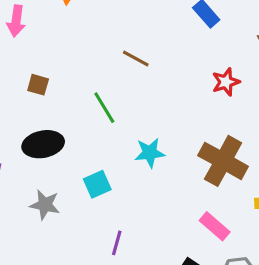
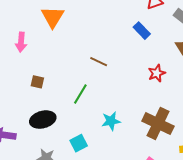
green line: (104, 108) -> (80, 94), turned 65

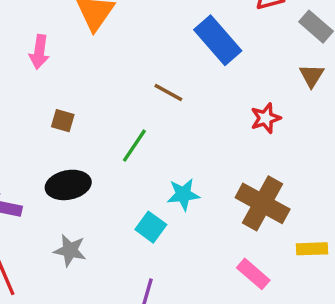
blue rectangle: (142, 31) -> (218, 40), moved, size x1.6
cyan square: (79, 143) -> (151, 227), moved, turned -30

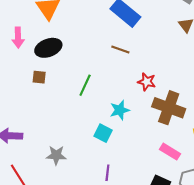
brown line: (168, 93) -> (120, 50), moved
red star: (266, 118) -> (147, 82), moved, turned -30
black ellipse: (68, 185) -> (48, 48), moved

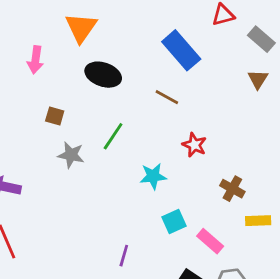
black ellipse: (48, 48) -> (103, 75), moved, turned 30
brown cross: (169, 108) -> (232, 189), moved, size x0.6
cyan square: (103, 133) -> (174, 221), moved, turned 30
gray star: (56, 155) -> (71, 155), moved

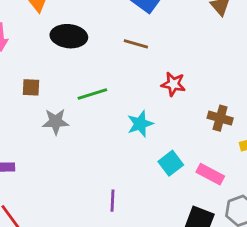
green line: (113, 136) -> (92, 94), turned 52
purple line: (124, 256) -> (112, 201), moved

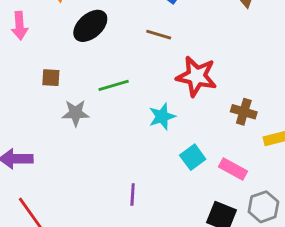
black ellipse: (69, 36) -> (90, 26), turned -48
red star: (173, 84) -> (196, 76), size x1.6

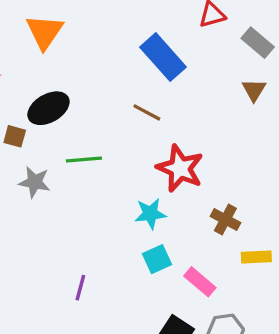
black ellipse: (90, 26) -> (48, 108), moved
cyan star: (162, 116) -> (150, 214), moved

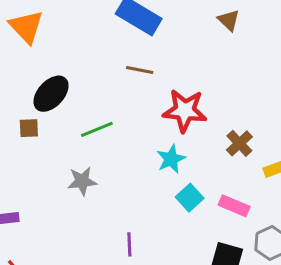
gray star: (35, 182) -> (82, 181), moved
brown cross: (225, 219) -> (239, 143), turned 36

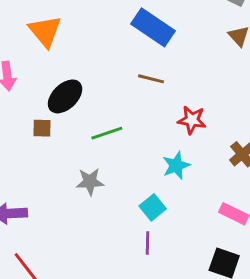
red star: (185, 111) -> (192, 120), size x0.7
cyan square: (190, 198) -> (153, 207), moved
purple line: (129, 244) -> (148, 243), moved

